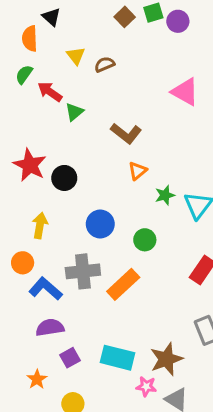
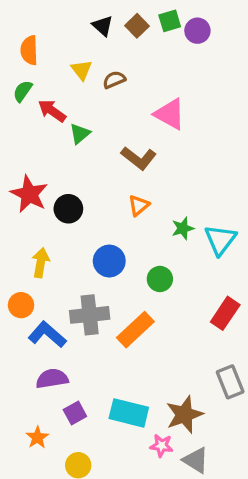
black triangle: (51, 17) -> (103, 26), moved
pink triangle: (185, 92) -> (170, 114), moved
orange triangle: (138, 171) -> (139, 205), moved

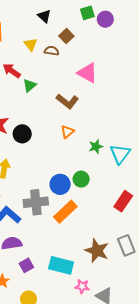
brown square: (137, 26) -> (66, 36), moved
brown semicircle: (114, 80) -> (52, 51), turned 32
blue circle: (109, 261) -> (60, 184), moved
brown star: (184, 415) -> (97, 251), moved, turned -30

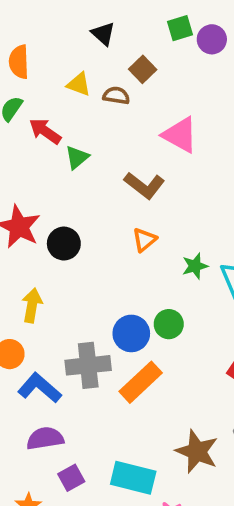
yellow triangle: (31, 44) -> (79, 84), turned -32

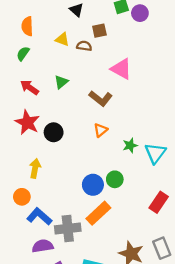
brown square: (143, 69) -> (99, 31), turned 32
red arrow: (45, 131) -> (30, 87), moved
gray cross: (88, 365) -> (68, 228), moved

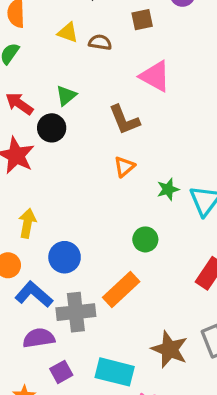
brown square: (99, 31) -> (142, 20), moved
brown L-shape: (101, 98) -> (124, 120), turned 30
black circle: (54, 132) -> (52, 128), moved
blue circle: (93, 185) -> (65, 257), moved

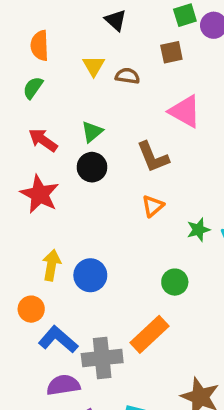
yellow triangle: (68, 33) -> (94, 66), turned 40
black circle: (52, 128) -> (92, 167), moved
blue circle: (65, 257) -> (90, 275), moved

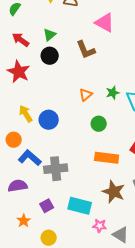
orange triangle: (153, 206) -> (86, 95), moved
yellow arrow: (51, 265) -> (26, 114), turned -42
orange rectangle: (149, 334) -> (107, 158), moved, turned 50
purple semicircle: (63, 385) -> (18, 186), moved

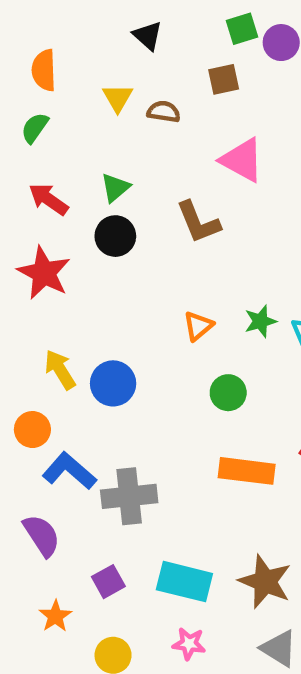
purple semicircle: (18, 186) -> (42, 535), turned 66
brown star: (114, 192) -> (265, 582), moved
pink star: (100, 226) -> (189, 644), moved

